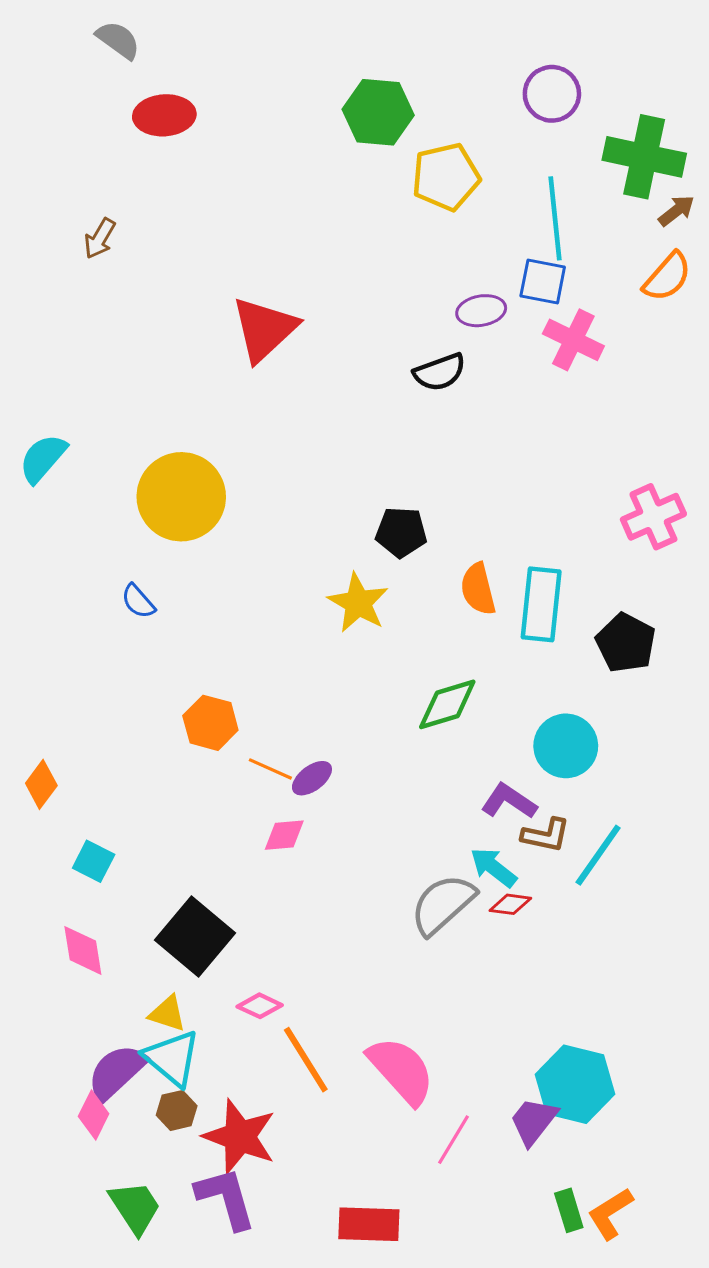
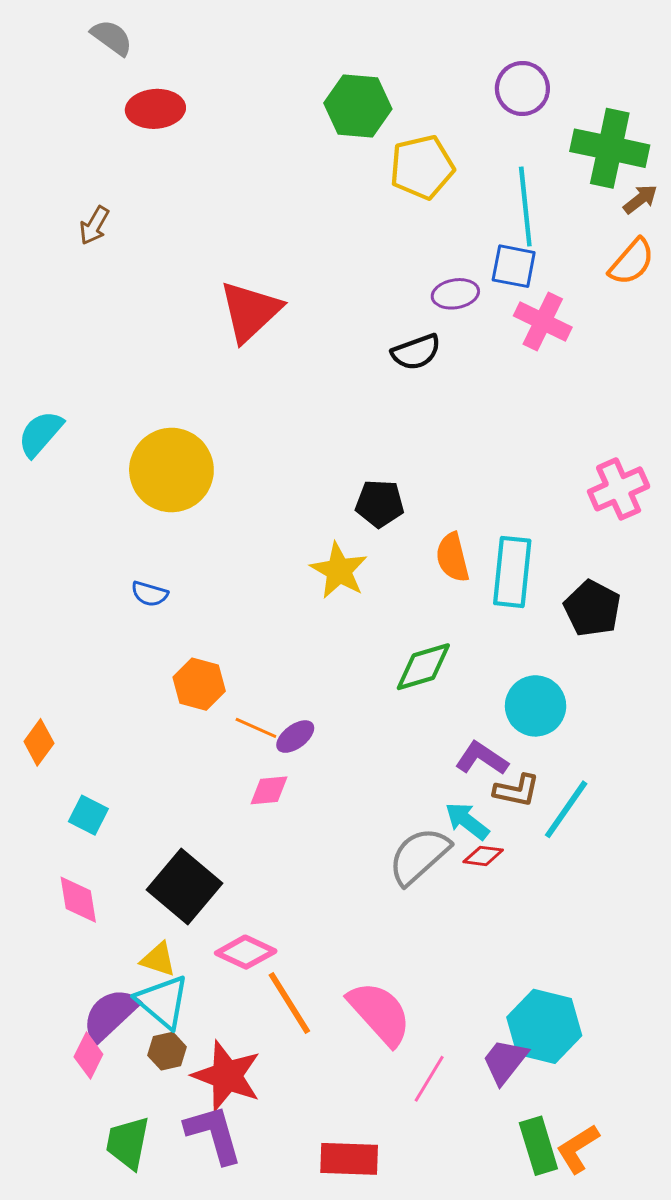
blue semicircle: (138, 601) -> (150, 594), moved, turned -33
pink diamond: (260, 1006) -> (246, 952), size x1.4
green trapezoid: (135, 1207) -> (128, 1143), turned -136
green rectangle: (569, 1210) -> (538, 1146), size x1.4

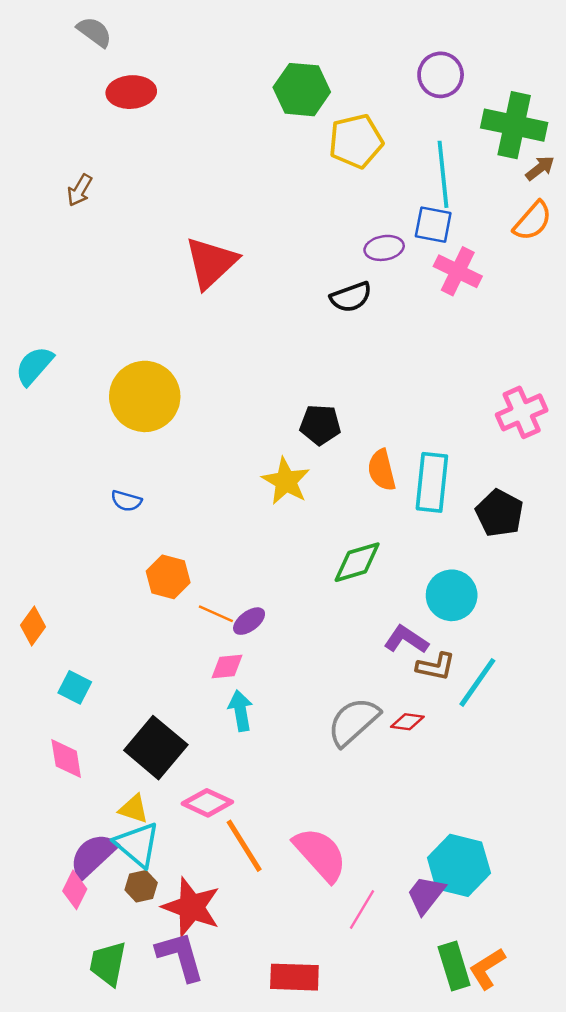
cyan arrow: (467, 821) -> (240, 711), moved, turned 42

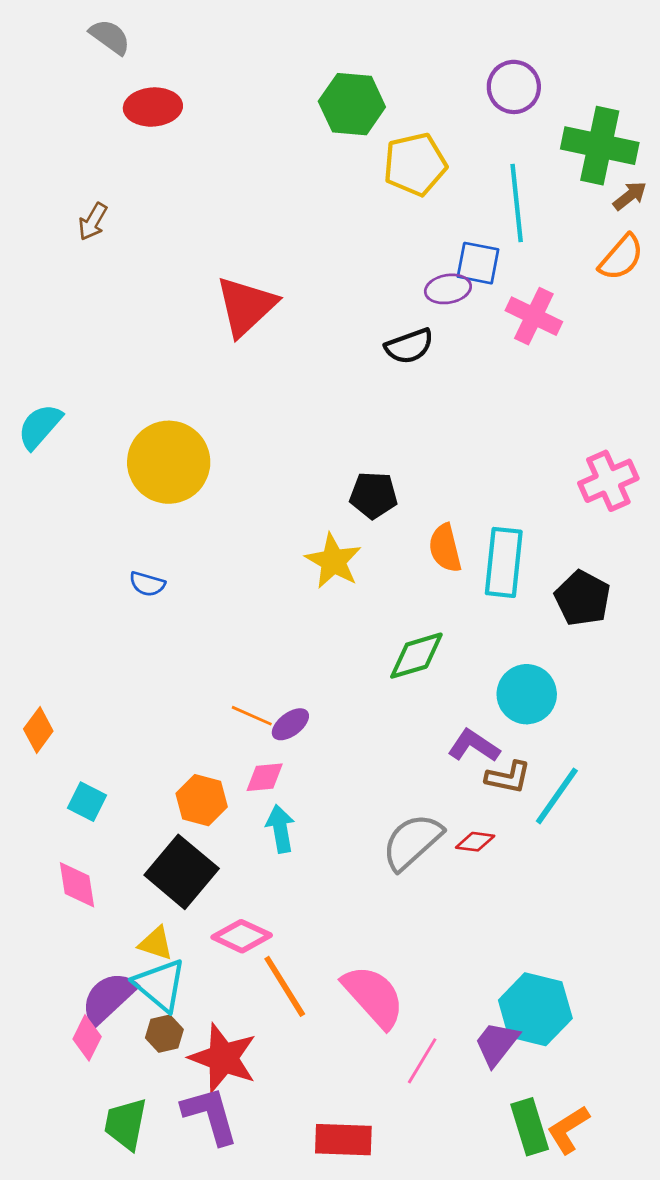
blue square: (433, 225) -> (478, 263), moved
orange hexagon: (168, 577) -> (202, 800), moved

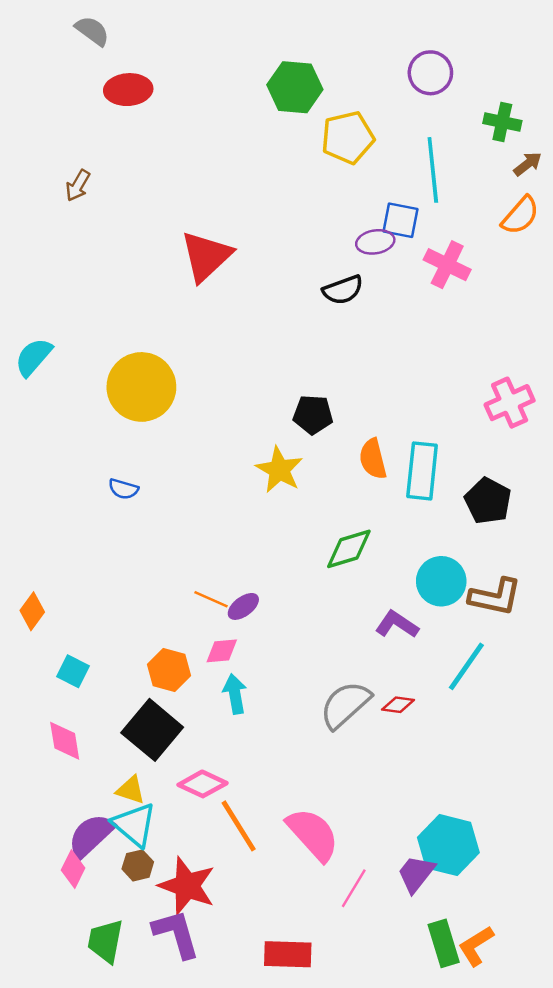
green cross: (600, 146) -> (502, 122), size x0.6
brown L-shape: (508, 777) -> (495, 597), moved, size x1.4

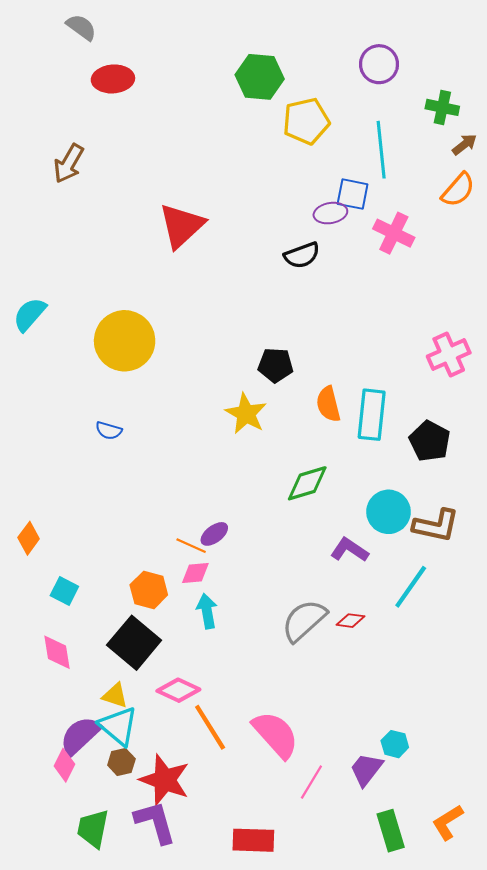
brown arrow: (78, 186) -> (69, 163), size x1.4
orange line: (211, 599) -> (191, 546), moved
cyan hexagon: (448, 845) -> (395, 744), size x0.5
orange L-shape: (476, 946) -> (448, 822), moved

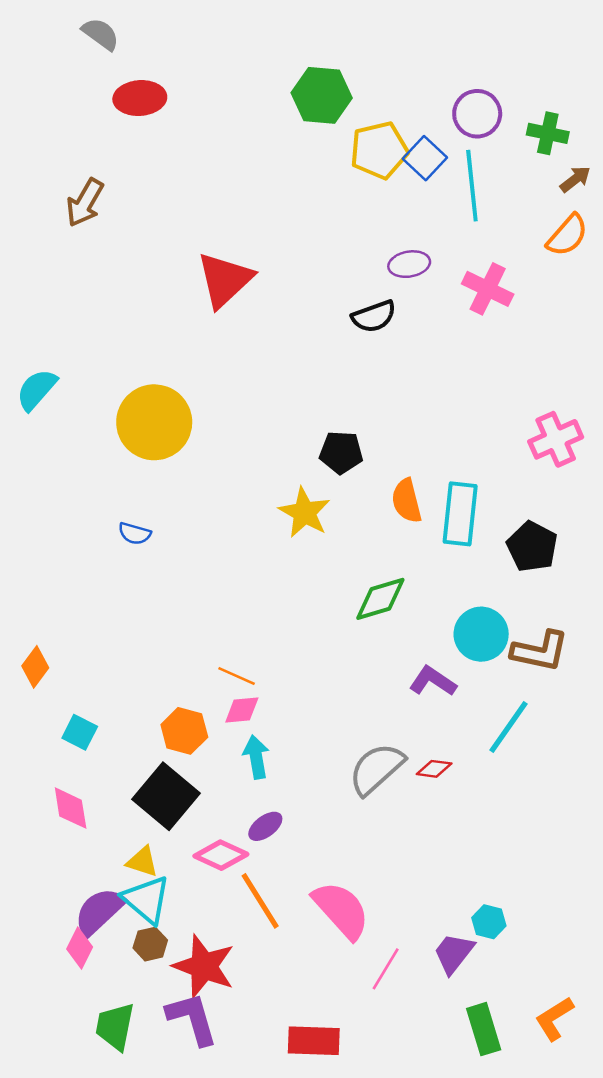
purple circle: (379, 64) -> (477, 114), moved
blue square: (353, 194) -> (425, 158), moved, turned 32
purple ellipse: (214, 534) -> (265, 826), moved

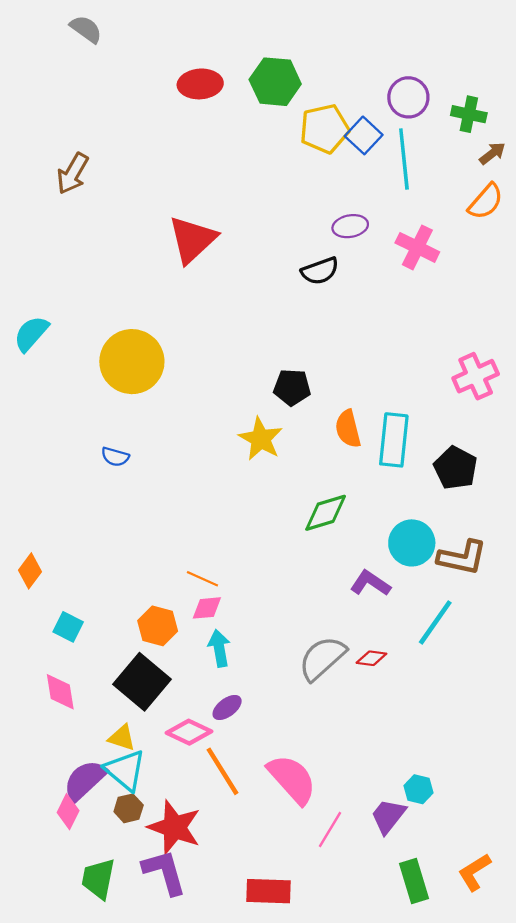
red ellipse: (140, 98) -> (200, 84), moved

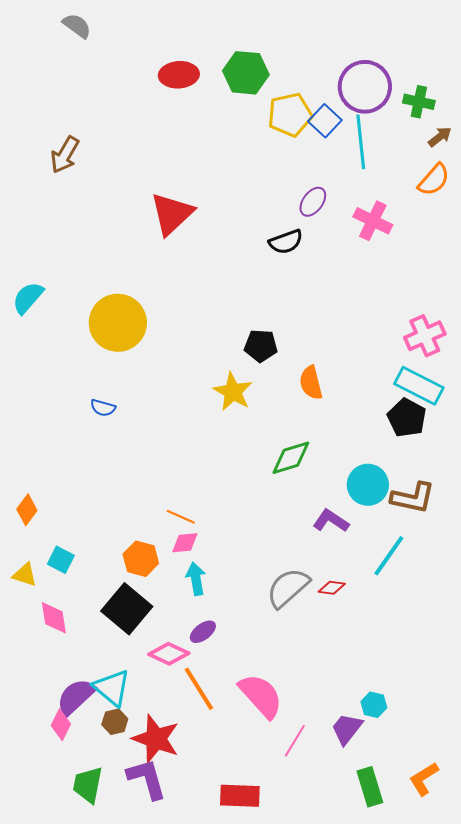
purple circle: (408, 97) -> (365, 87), size x1.4
purple ellipse: (350, 226) -> (313, 202), turned -44
cyan rectangle: (394, 440) -> (419, 386), moved, turned -69
yellow triangle: (122, 738) -> (25, 575), moved

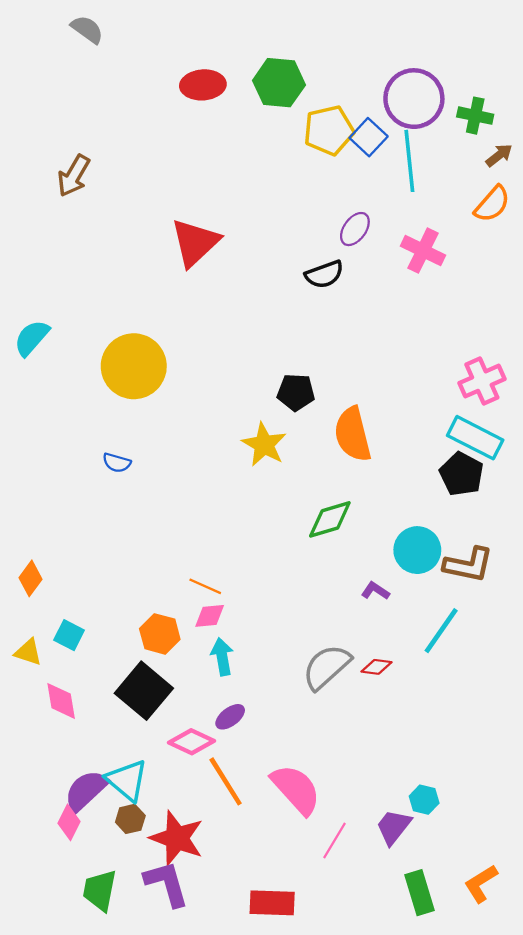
orange semicircle: (311, 383) -> (353, 434), size x1.4
purple L-shape: (331, 521) -> (375, 591), size x0.7

